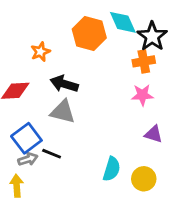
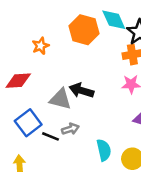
black arrow: (64, 84) -> (82, 91), moved
gray arrow: (28, 159) -> (70, 129), moved
cyan semicircle: (112, 169) -> (104, 150), turned -30

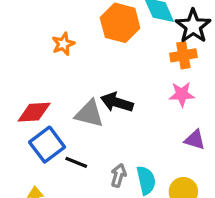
red diamond: (18, 81) -> (34, 112), moved
gray arrow: (70, 129) -> (118, 175), moved, turned -56

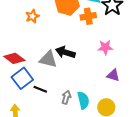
orange cross: (183, 55) -> (88, 16), moved
red diamond: (34, 112) -> (14, 58), turned 40

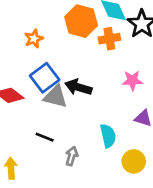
blue square: (22, 78) -> (45, 78), moved
gray arrow: (66, 97) -> (72, 156), moved
cyan semicircle: (83, 100) -> (108, 136), moved

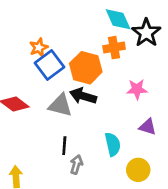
orange hexagon: (81, 21) -> (86, 68), moved
blue square: (45, 78) -> (49, 65), moved
black line: (45, 137) -> (64, 146), moved, turned 72

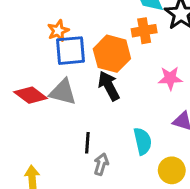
blue square: (49, 65) -> (70, 51), turned 32
black arrow: (83, 96) -> (109, 86), turned 45
gray triangle: (60, 105) -> (63, 92), moved

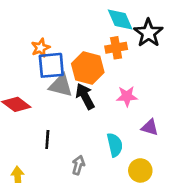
pink star: (170, 78) -> (127, 96), moved
gray triangle: (63, 92) -> (61, 86), moved
black line: (87, 143) -> (47, 139), moved

